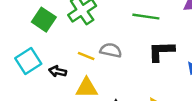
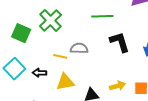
black L-shape: (161, 51) -> (120, 42), turned 85

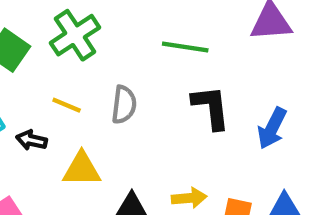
gray semicircle: (79, 48) -> (124, 105), turned 84
yellow line: (60, 56) -> (67, 105), moved

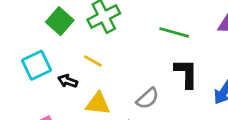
gray semicircle: (124, 105) -> (148, 98), moved, turned 35

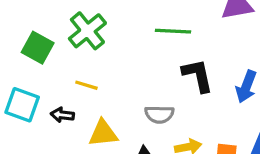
cyan square: (36, 65) -> (22, 105), turned -32
gray semicircle: (148, 98) -> (159, 114), turned 55

